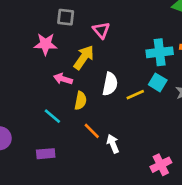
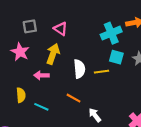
pink star: (46, 44) -> (20, 52), turned -30
yellow line: (135, 95) -> (102, 72), turned 32
yellow semicircle: (80, 101) -> (21, 95), moved
orange line: (92, 131) -> (74, 98), moved

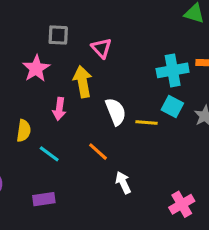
yellow arrow: (53, 54) -> (83, 82), turned -42
white semicircle: (79, 69) -> (116, 112), turned -30
pink arrow: (41, 75) -> (59, 109), turned -96

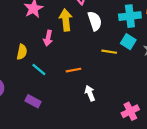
white semicircle: (116, 112) -> (95, 21), moved
orange line: (98, 152) -> (73, 70), turned -56
purple rectangle: (44, 199) -> (33, 101), turned 32

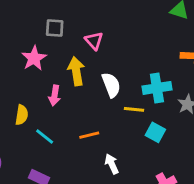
cyan cross: (130, 16) -> (157, 88), moved
white semicircle: (95, 21) -> (111, 85), moved
cyan square: (128, 42) -> (155, 132), moved

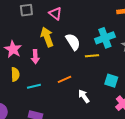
pink star: (34, 58) -> (13, 49), moved
cyan square: (155, 132) -> (111, 81), moved
cyan line: (45, 136) -> (34, 86), turned -40

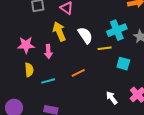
pink star: (13, 49) -> (26, 45), turned -30
cyan square: (111, 81) -> (123, 64), moved
white arrow: (84, 96) -> (112, 98), moved

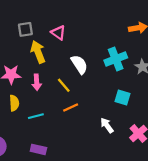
yellow arrow: (59, 31) -> (38, 52), moved
yellow line: (105, 48) -> (64, 85), moved, turned 56
white arrow: (112, 98) -> (107, 125), moved

